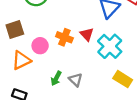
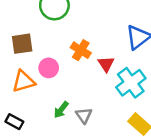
orange cross: (64, 37) -> (81, 50), moved

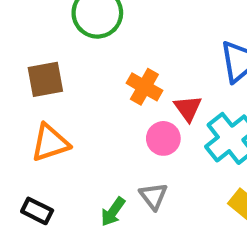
pink circle: (49, 68) -> (163, 138), moved
green arrow: (61, 110) -> (113, 212), moved

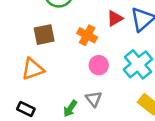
brown square: (45, 79) -> (44, 35), moved
red triangle: (188, 108) -> (115, 18), moved, turned 36

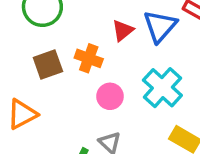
brown square: (44, 35) -> (48, 64), moved

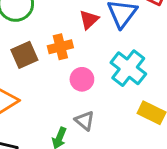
orange cross: (89, 58) -> (60, 47), turned -30

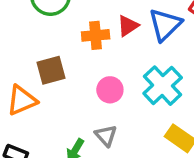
orange cross: (60, 47) -> (96, 35), moved
brown square: (24, 55) -> (51, 70), moved

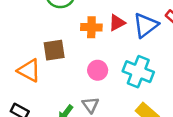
cyan cross: (163, 86) -> (138, 72), turned -32
orange triangle: (22, 100) -> (29, 70), turned 45

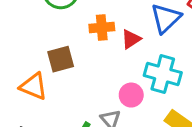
red triangle: (117, 23) -> (131, 39), moved
pink circle: (98, 70) -> (131, 95), moved

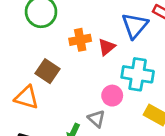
brown square: (61, 59) -> (47, 71), turned -35

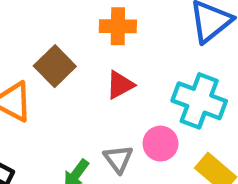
red triangle: (107, 47) -> (120, 85), moved
pink circle: (112, 96) -> (161, 144), moved

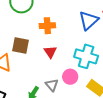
brown square: (55, 66) -> (20, 46), turned -30
red triangle: (120, 85) -> (50, 52), turned -32

